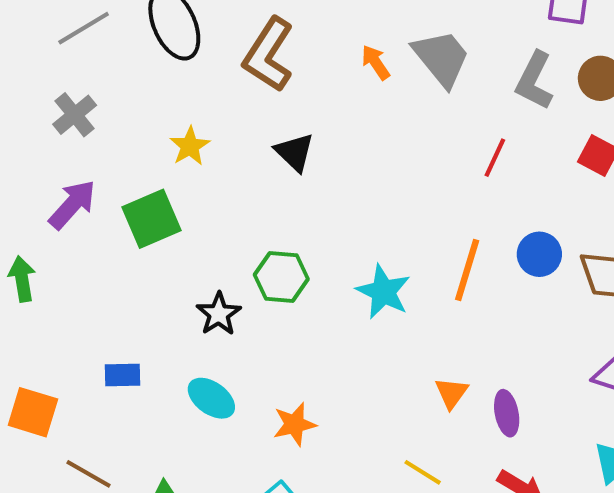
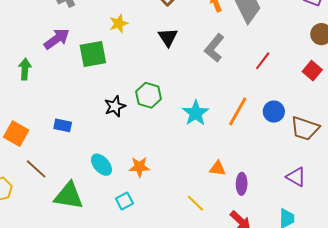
gray L-shape: (534, 81) -> (214, 48), moved
orange triangle: (451, 393) -> (217, 168), turned 48
cyan ellipse: (211, 398) -> (101, 165), moved

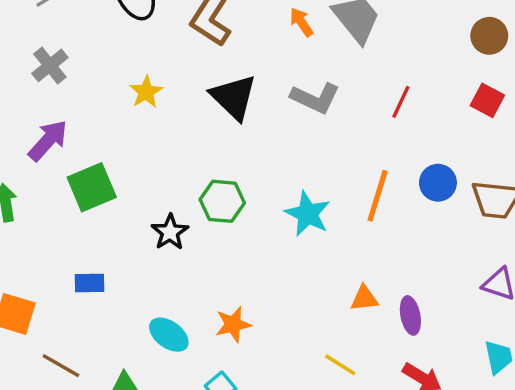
black triangle: (168, 37) -> (234, 97), size x1.4
gray L-shape: (214, 48) -> (315, 98), turned -92
green square: (93, 54) -> (92, 187), moved

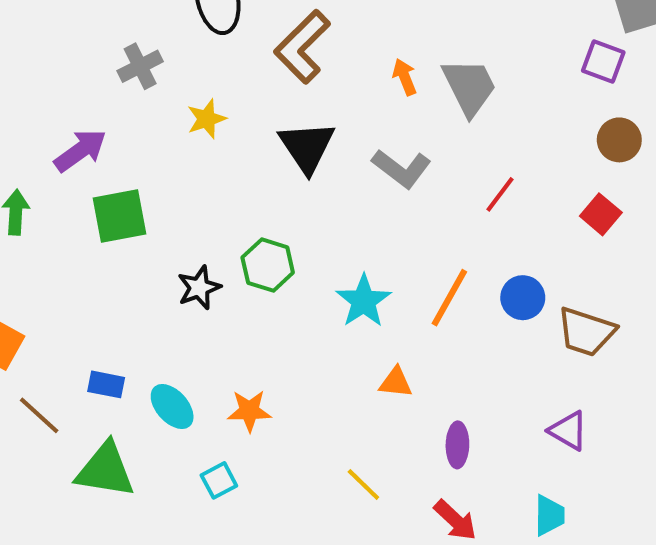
gray cross: (50, 65) -> (140, 66), moved
blue rectangle: (90, 283) -> (106, 384), moved
orange triangle: (364, 298) -> (396, 382), moved

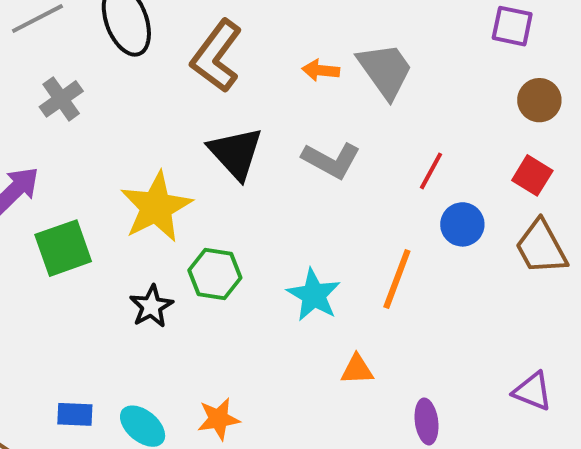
orange arrow: (405, 77) -> (321, 70), turned -54
yellow star: (207, 119) -> (156, 207), moved, size x1.8
blue circle: (523, 298) -> (462, 224), moved
brown trapezoid: (586, 332) -> (541, 247), moved, turned 52

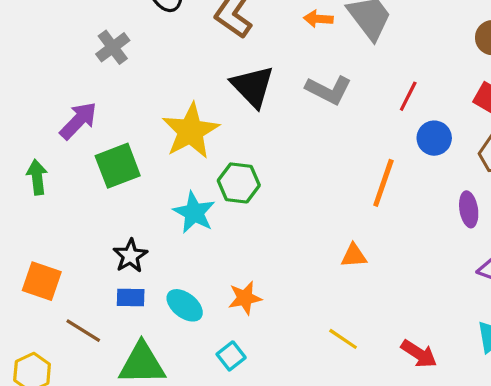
cyan star: (314, 295) -> (194, 213), moved
black star: (151, 306) -> (130, 256), moved
purple ellipse: (427, 421) -> (469, 209), moved

